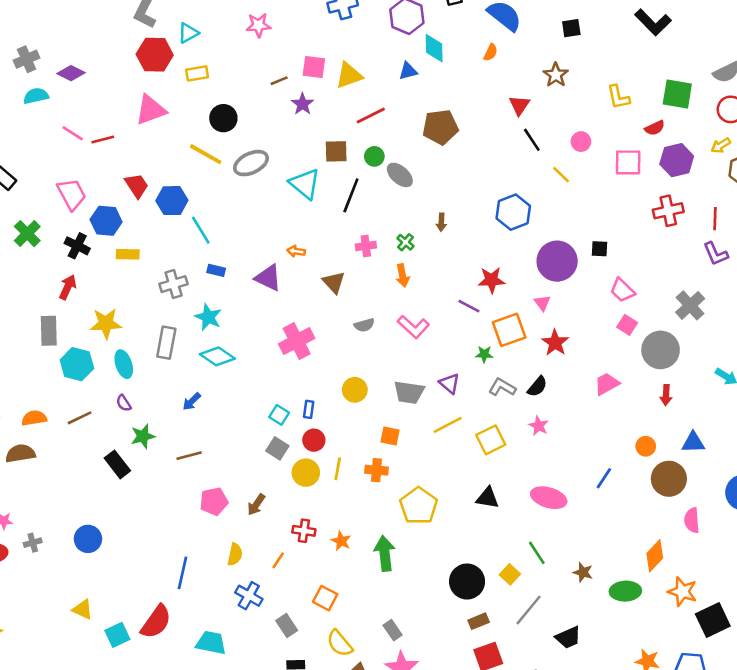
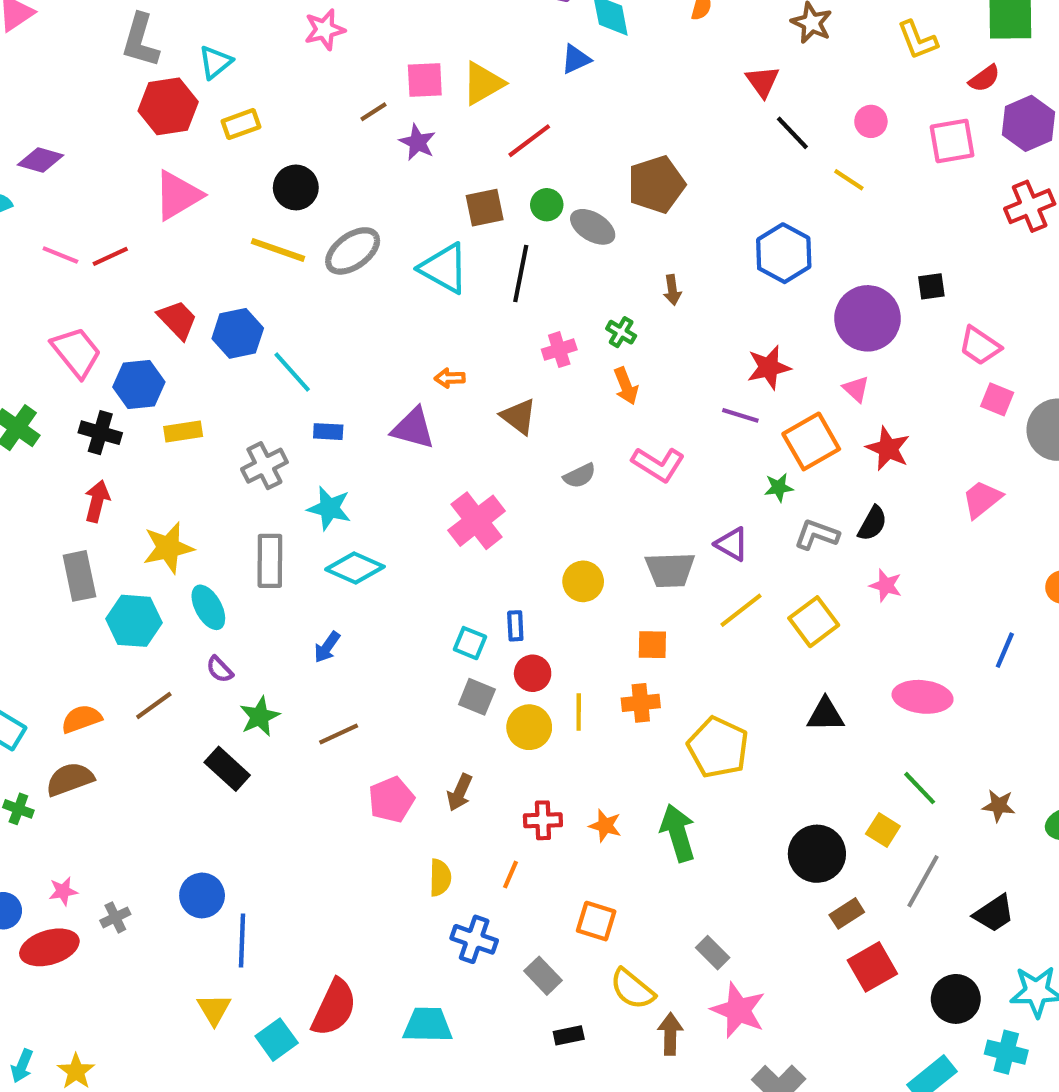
brown pentagon: (440, 127) -> (656, 185), moved
blue line: (182, 573) -> (242, 941), moved
yellow triangle: (83, 610) -> (214, 1009), turned 45

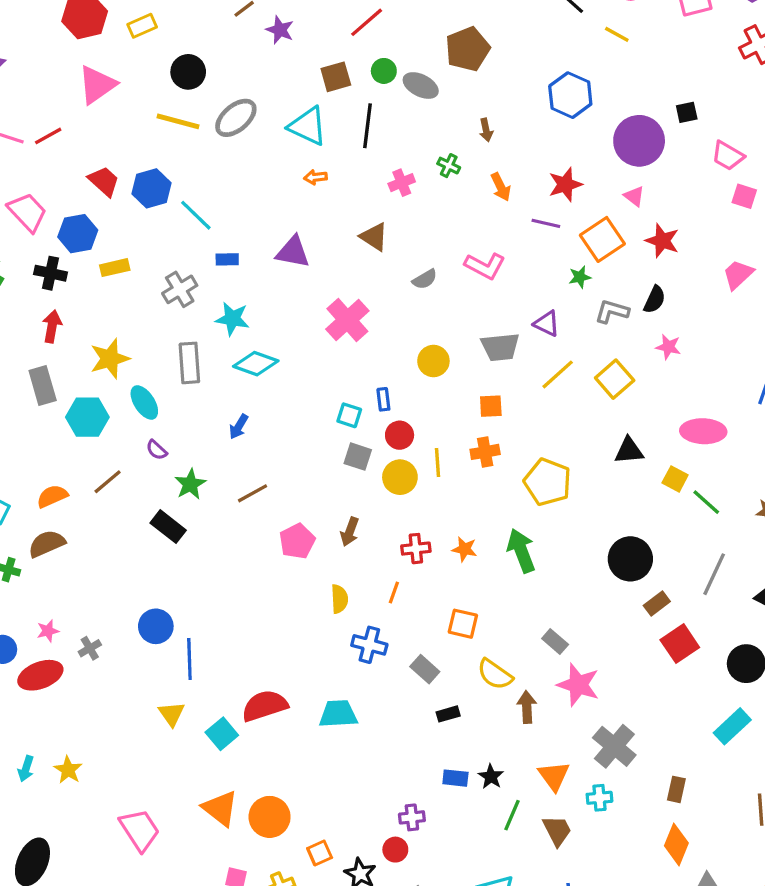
orange arrow: (450, 378) -> (315, 177), moved
orange arrow: (626, 386) -> (501, 187), moved
yellow square: (883, 830) -> (675, 479), moved
red semicircle: (334, 1008) -> (265, 706), turned -129

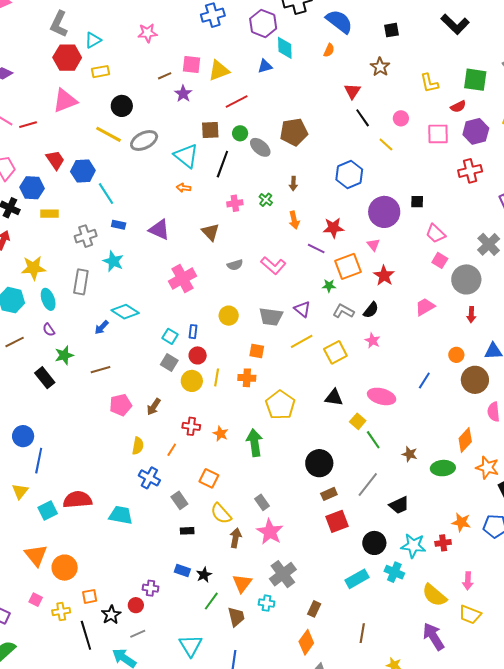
cyan diamond: (256, 364) -> (125, 312), moved

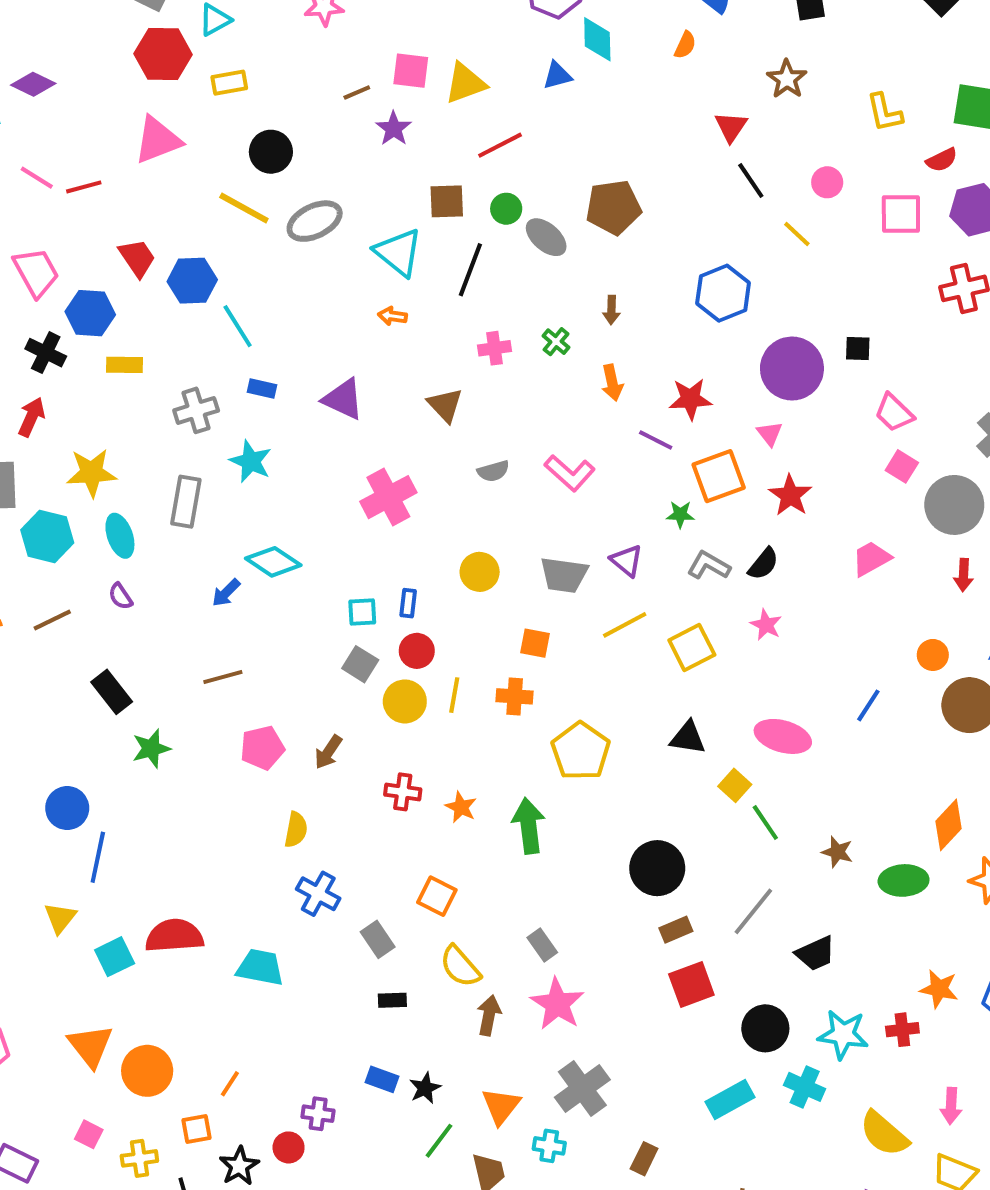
cyan square: (170, 336) -> (362, 612), turned -35
green star: (64, 355) -> (151, 749), moved
orange line: (172, 450) -> (230, 1084), moved

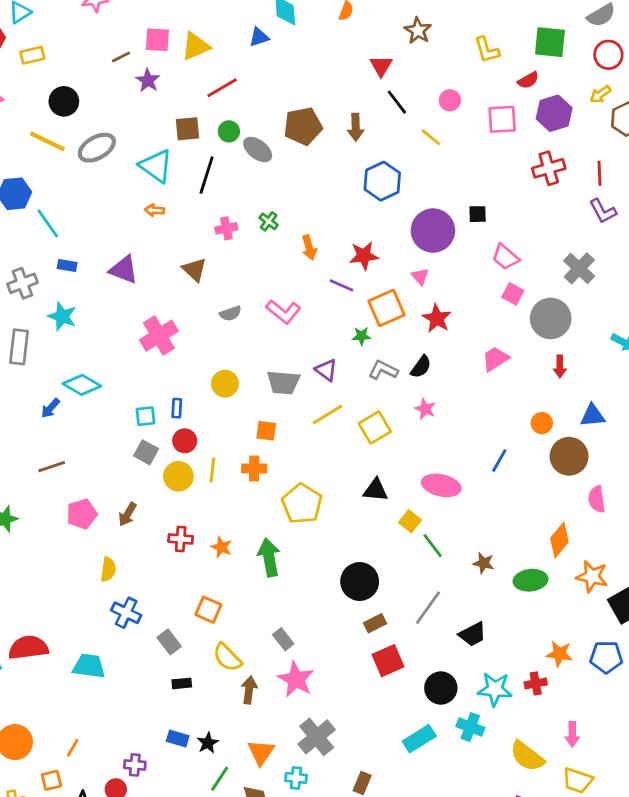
brown arrow: (611, 310) -> (356, 127), moved, size x1.4

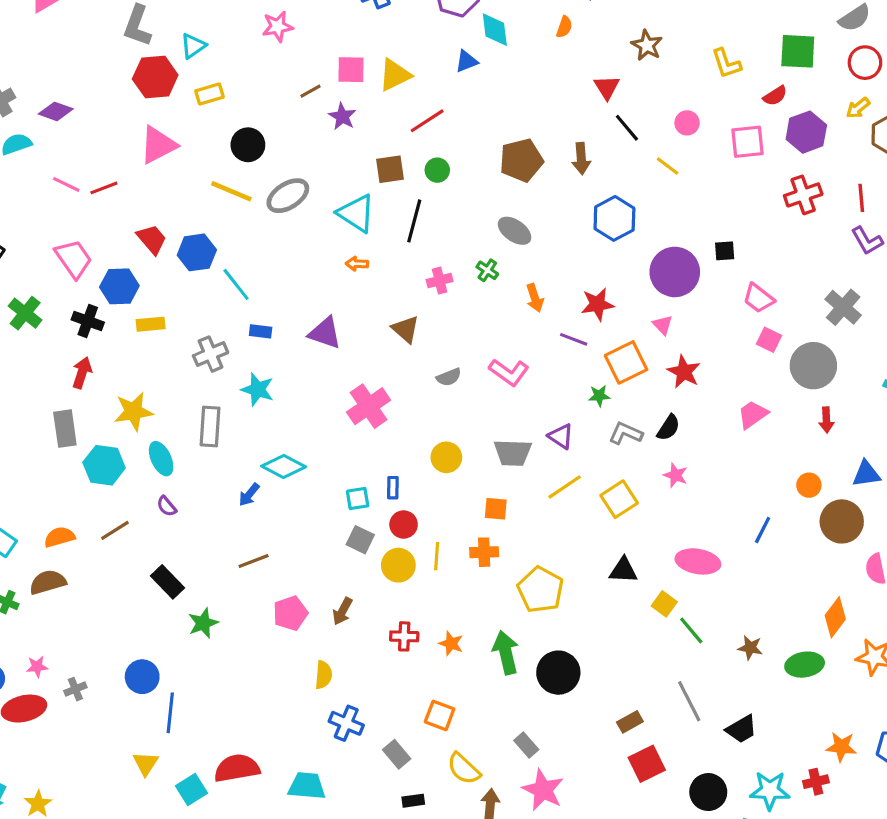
gray ellipse: (258, 150) -> (515, 231), moved
black circle: (360, 581) -> (558, 673), moved
gray line: (428, 608) -> (689, 701), turned -60

